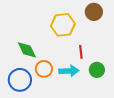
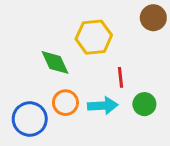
brown circle: (94, 12) -> (153, 18), moved
green diamond: (27, 50) -> (55, 62), moved

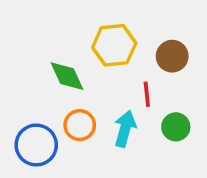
brown circle: (153, 18) -> (172, 56), moved
cyan arrow: (103, 106) -> (125, 129), turned -72

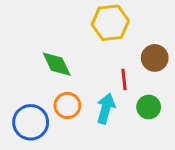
yellow hexagon: (114, 45) -> (110, 23), moved
brown circle: (172, 56) -> (155, 58), moved

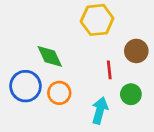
cyan arrow: (106, 109) -> (100, 110), moved
blue circle: (31, 122) -> (25, 86), moved

